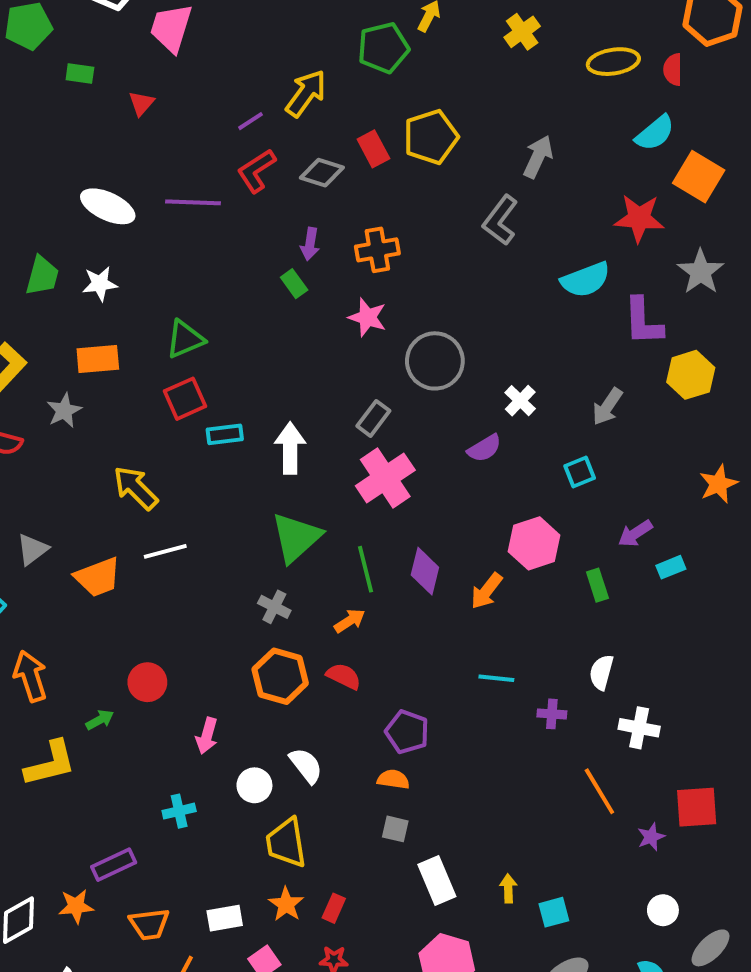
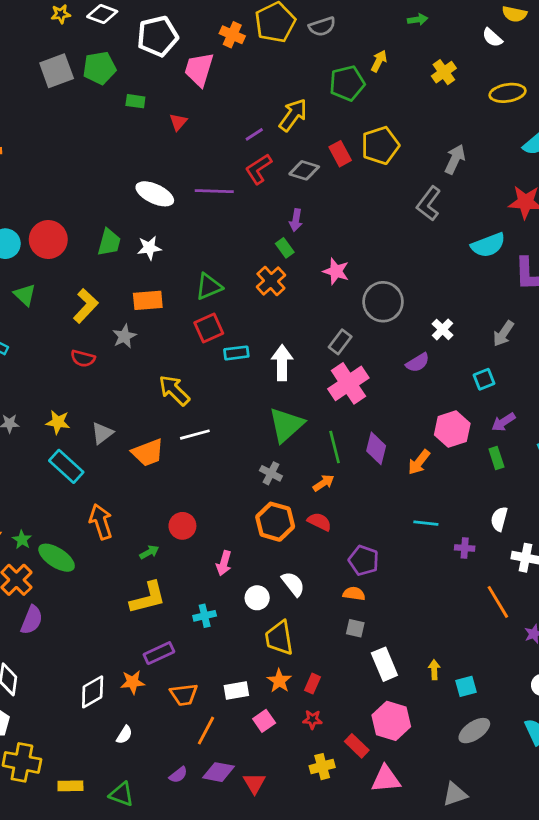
orange cross: (377, 250) -> (271, 281), moved, turned -32
purple arrow: (635, 533) -> (503, 422), moved
yellow L-shape: (50, 763) -> (148, 598), moved

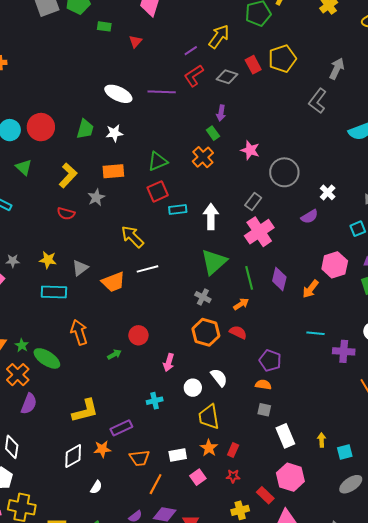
cyan rectangle: (66, 466) -> (54, 292), turned -40
purple cross: (465, 548) -> (344, 351), size x1.5
yellow L-shape: (148, 598) -> (85, 411), moved

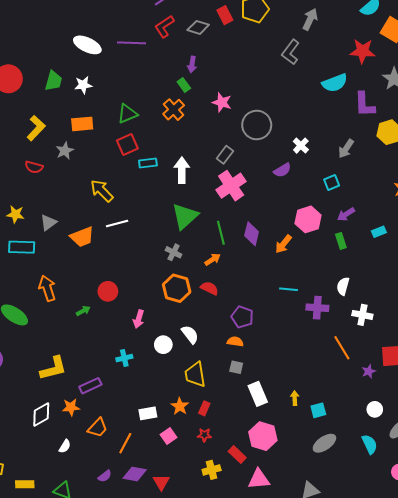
yellow trapezoid: (209, 417) -> (195, 374), moved
orange trapezoid: (139, 458) -> (98, 428), moved, turned -40

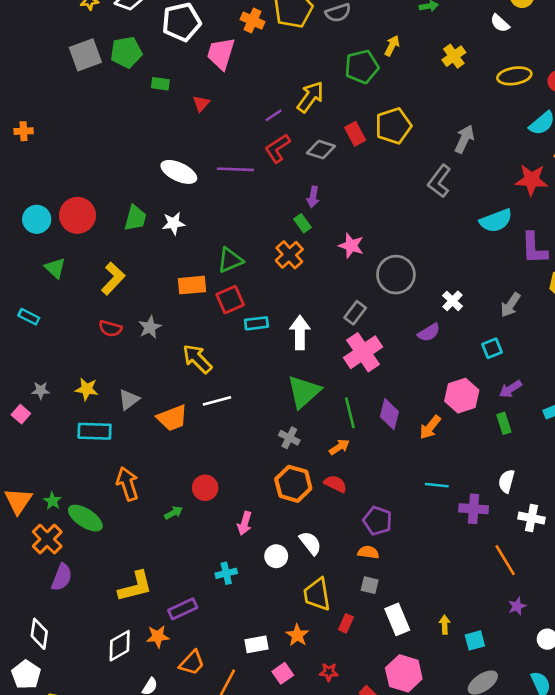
orange rectangle: (82, 124) -> (192, 285), moved
gray star: (65, 151) -> (150, 327), moved
purple star: (369, 371) -> (517, 606), moved
red rectangle: (204, 408) -> (346, 623), moved

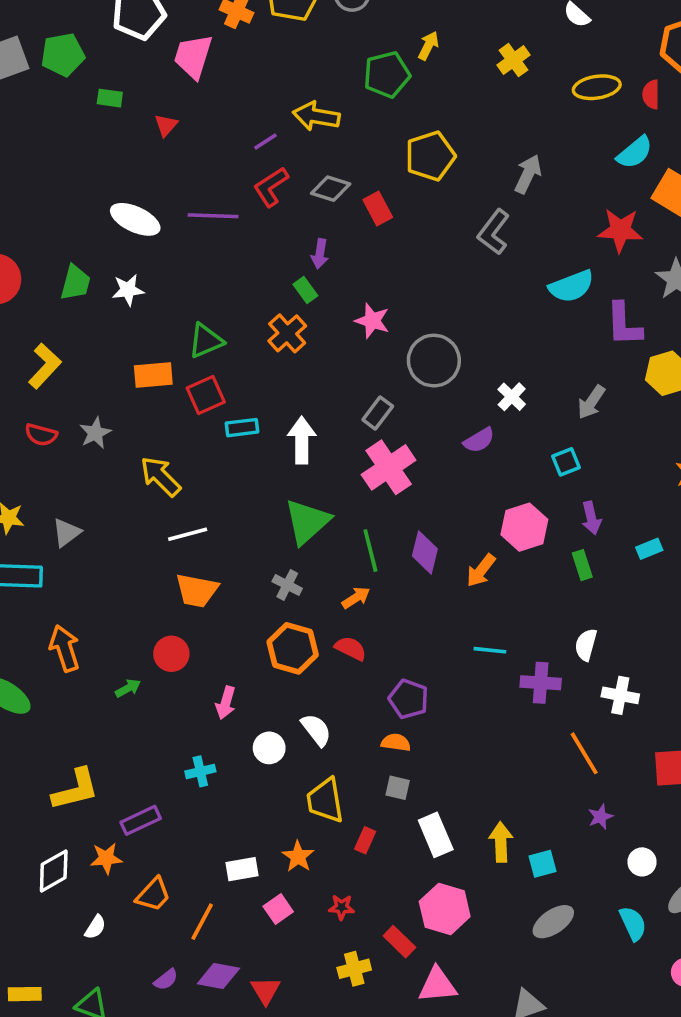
yellow arrow: (310, 97) -> (316, 116), turned -116
red rectangle: (355, 134) -> (378, 208), moved
purple arrow: (510, 389) -> (591, 518), turned -70
orange trapezoid: (172, 418) -> (197, 590), moved, turned 32
yellow arrow: (445, 625) -> (501, 842), size x1.5

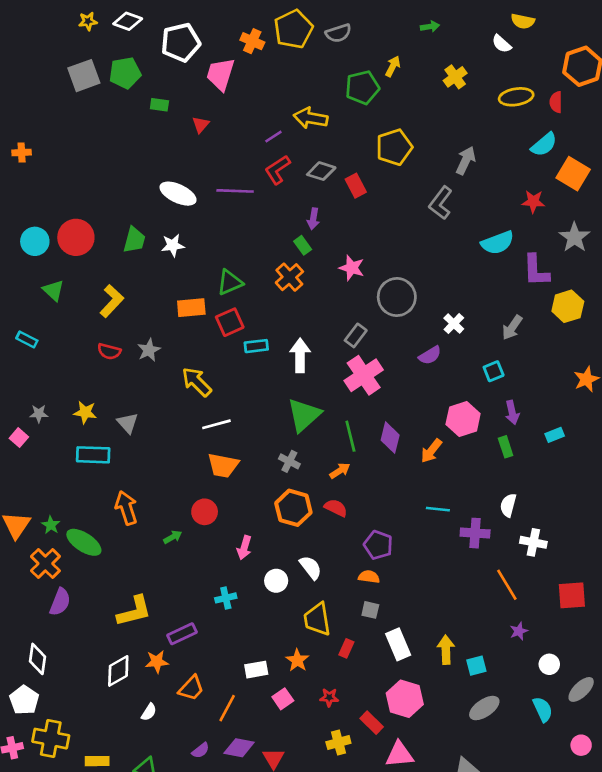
red star: (620, 230) -> (533, 202), size x0.7
gray triangle: (66, 533) -> (128, 423), turned -35

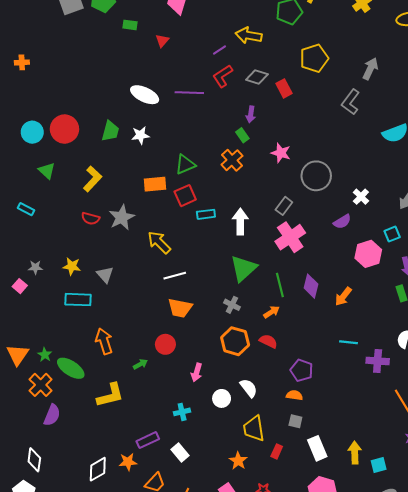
gray star: (149, 350) -> (122, 217), size x1.4
pink hexagon: (463, 419) -> (368, 254), moved
yellow L-shape: (134, 611) -> (110, 395), moved
white rectangle: (256, 670) -> (180, 453), moved, turned 60

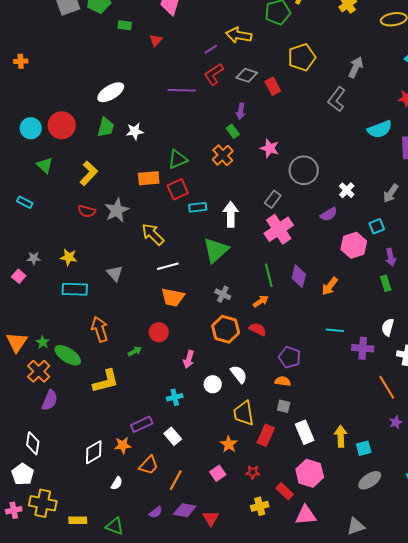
white ellipse: (145, 95) -> (111, 92), moved, turned -56
green triangle: (243, 268) -> (216, 250), moved
gray triangle: (105, 275) -> (115, 273), moved
red rectangle: (277, 451) -> (266, 435), size x1.5

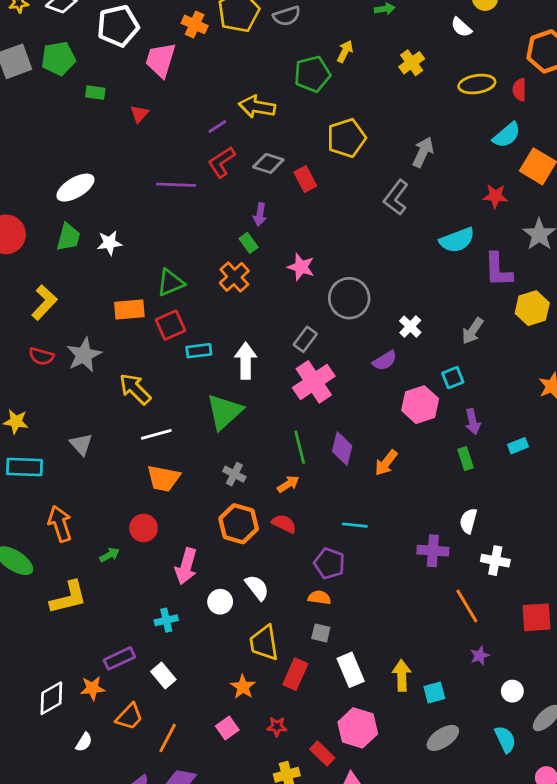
cyan line: (335, 330) -> (355, 525), moved
pink arrow: (189, 359) -> (186, 566), size x1.4

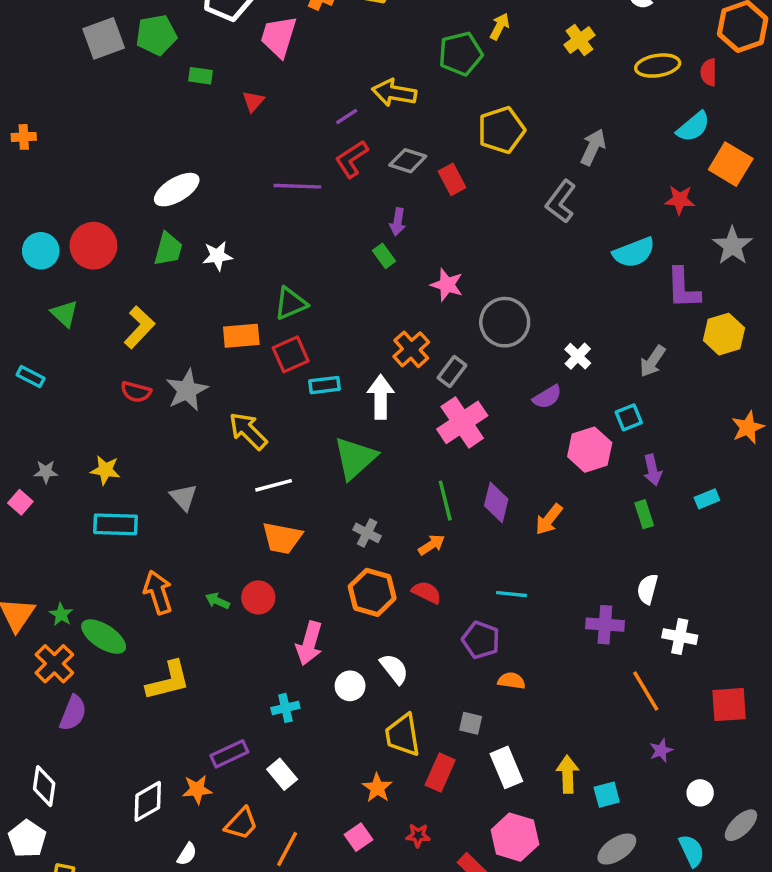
orange cross: (234, 277) -> (411, 349), moved
green arrow: (109, 555) -> (217, 601), moved, turned -126
orange semicircle: (319, 597) -> (511, 681), moved

